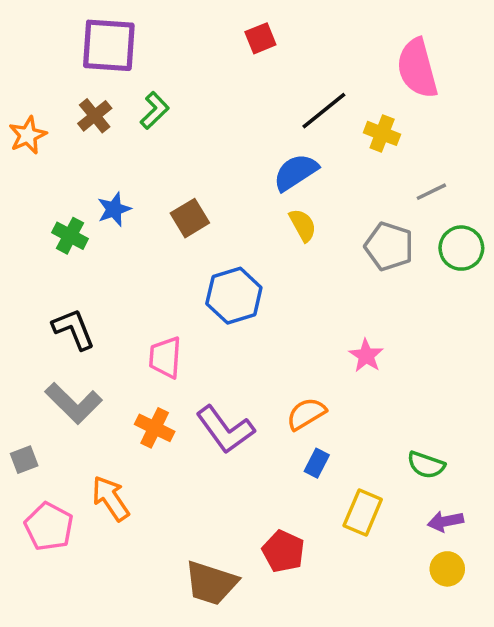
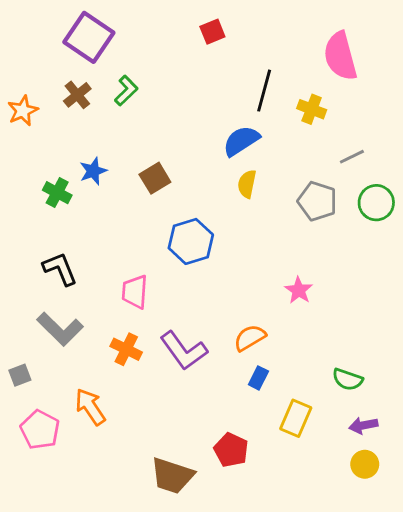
purple square: (109, 45) -> (89, 37), turned 30
black line: (324, 111) -> (264, 91), turned -36
yellow semicircle: (303, 225) -> (247, 184), turned -140

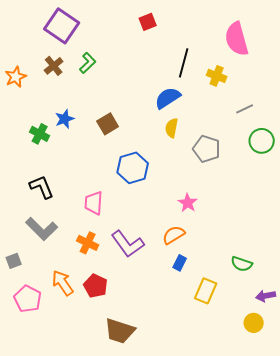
gray pentagon: (317, 201) -> (207, 149), moved
pink star: (299, 290) -> (188, 203), moved
purple arrow: (363, 425) -> (266, 296), moved
red pentagon: (231, 450) -> (96, 286), moved

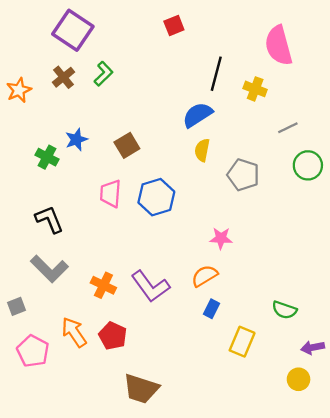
pink trapezoid: (94, 203) -> (110, 194), moved
pink star: (188, 203) -> (221, 238), turned -30

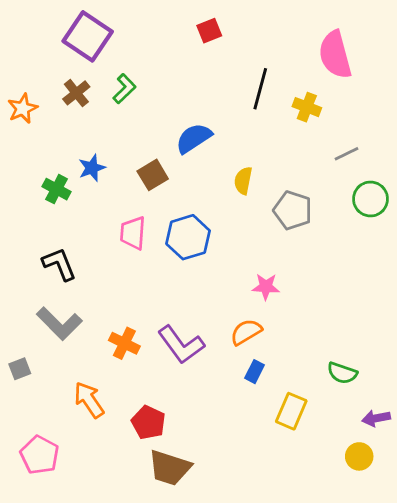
blue semicircle: (197, 115) -> (194, 138), moved
red pentagon: (113, 336) -> (148, 422), moved
pink pentagon: (33, 351) -> (40, 455), moved

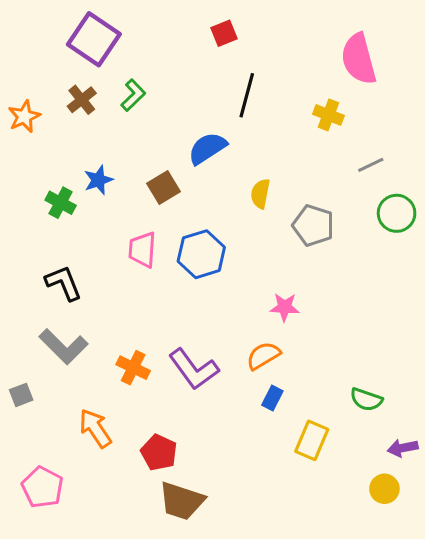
black line: (260, 89) -> (247, 95), moved

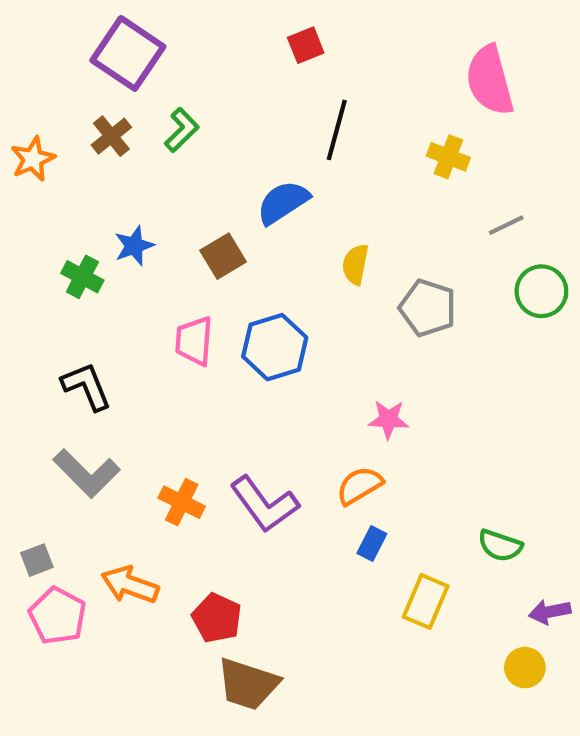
gray square: (21, 395) -> (37, 560), moved
orange arrow: (95, 428) -> (130, 585), turned -36
pink pentagon: (42, 487) -> (58, 616), moved

